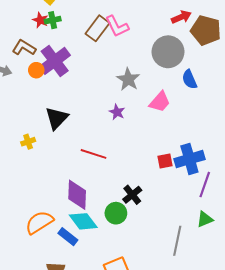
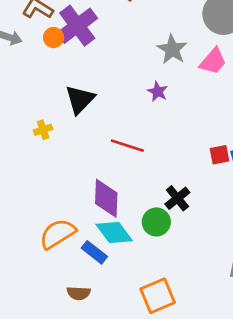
pink trapezoid: (160, 102) -> (213, 61), moved

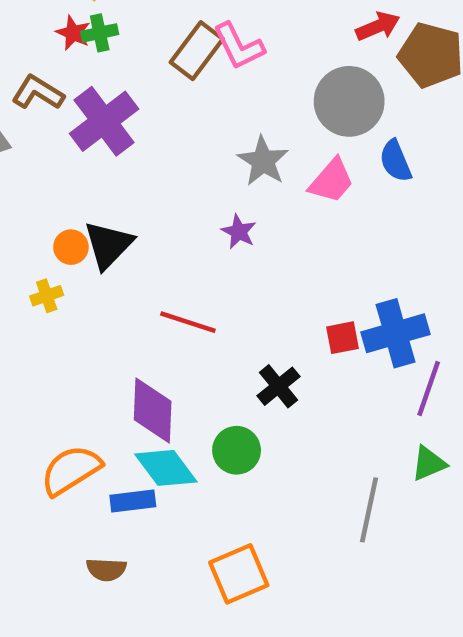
orange circle: (54, 38) -> (71, 247), moved
black cross: (177, 198) -> (278, 386), moved
blue rectangle: (94, 252) -> (133, 501), turned -45

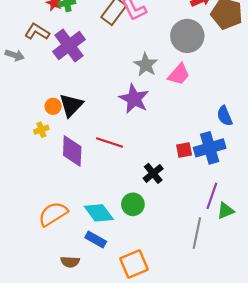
blue semicircle: (396, 161) -> (225, 116), moved
purple star: (239, 232) -> (134, 99), size x1.8
purple line: (429, 388) -> (212, 196), moved
purple diamond: (153, 411) -> (72, 151), moved
blue rectangle: (133, 501) -> (96, 239), moved, turned 36

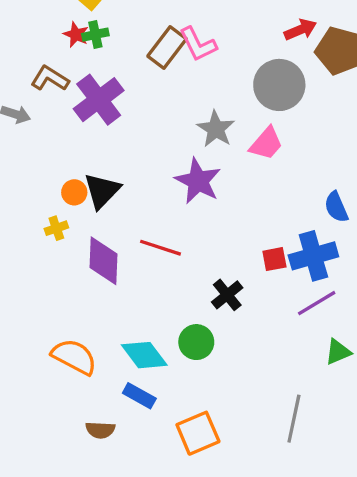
purple line: (212, 196) -> (317, 303), moved, turned 40
orange semicircle: (53, 214) -> (74, 357), turned 60
gray line: (197, 233) -> (294, 419), moved

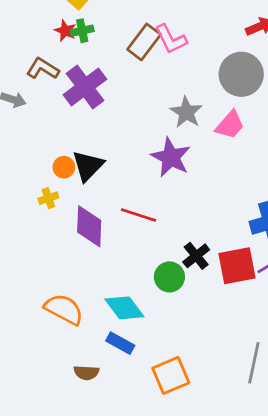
red square: (274, 259) -> (237, 266), moved, size x1.8
green circle: (196, 342) -> (169, 277), moved

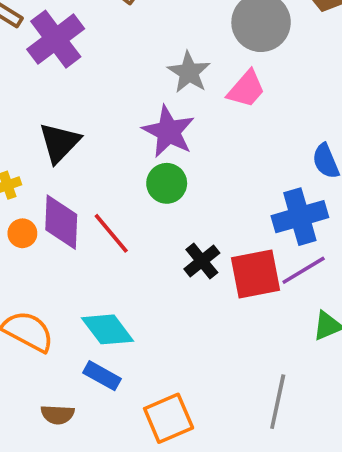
orange circle: (64, 167) -> (22, 233), moved
red line: (138, 215) -> (111, 233), moved, turned 32
green circle: (169, 277) -> (167, 183), moved

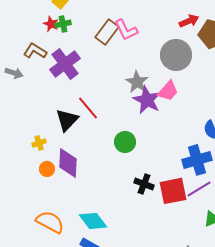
purple star: (169, 132) -> (147, 100), moved
red line: (111, 233) -> (88, 108), moved
black cross: (202, 261) -> (144, 184), turned -30

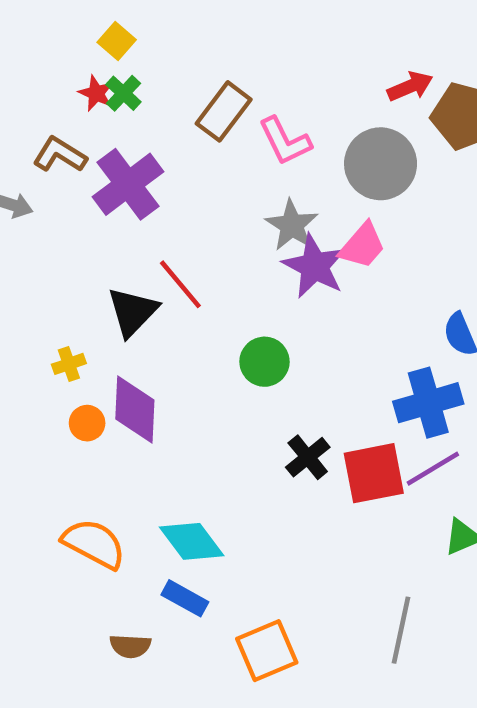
green cross: (63, 24) -> (123, 93), turned -35
pink L-shape: (126, 30) -> (285, 141), moved
black cross: (144, 184) -> (308, 457), turned 30

